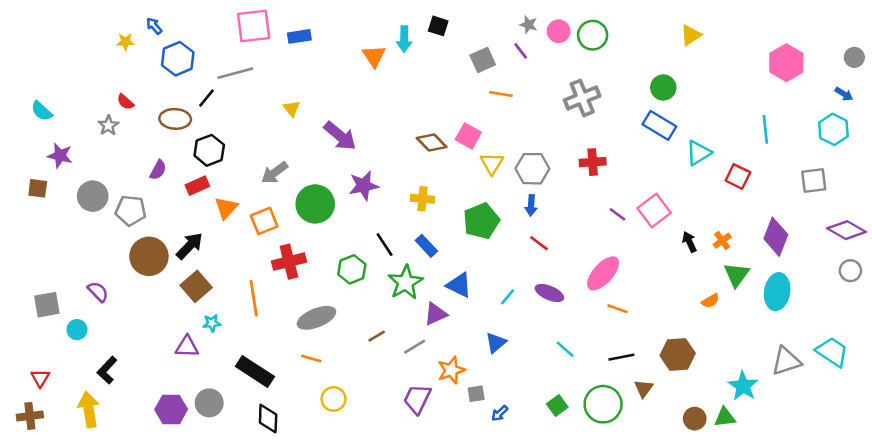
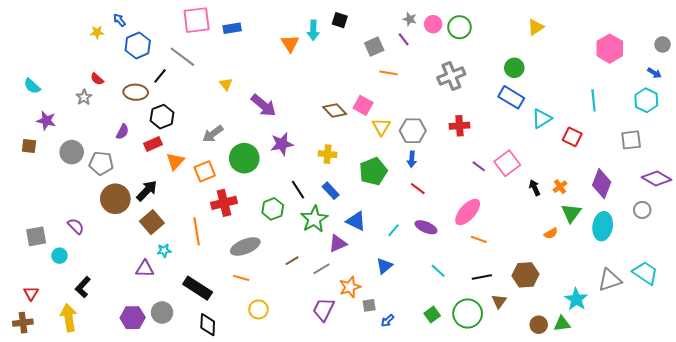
gray line: (235, 73) -> (182, 57), turned 52
gray circle: (850, 271) -> (642, 210), moved

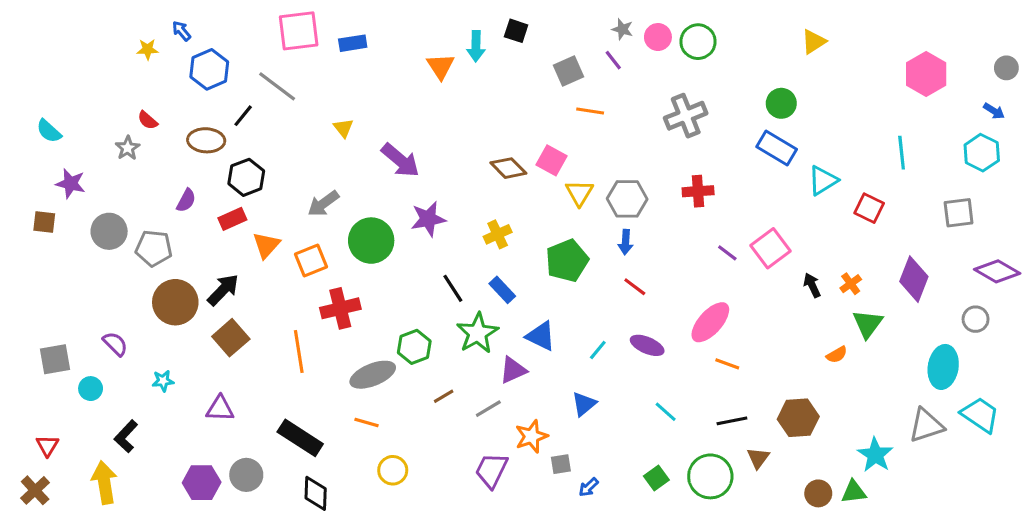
yellow cross: (328, 154) -> (498, 234), turned -30
green hexagon: (273, 209) -> (414, 347), moved
cyan ellipse: (603, 226) -> (943, 367), moved
cyan star: (164, 251) -> (163, 381), moved
brown cross: (23, 323) -> (35, 490), turned -36

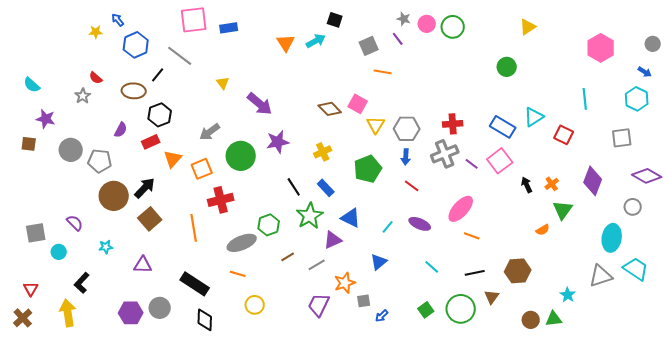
cyan arrow: (476, 46) -> (316, 41), moved, turned -120
gray cross: (686, 116) -> (445, 154), moved
blue rectangle: (777, 148) -> (503, 127), moved
cyan star: (875, 455) -> (568, 295), size x0.7

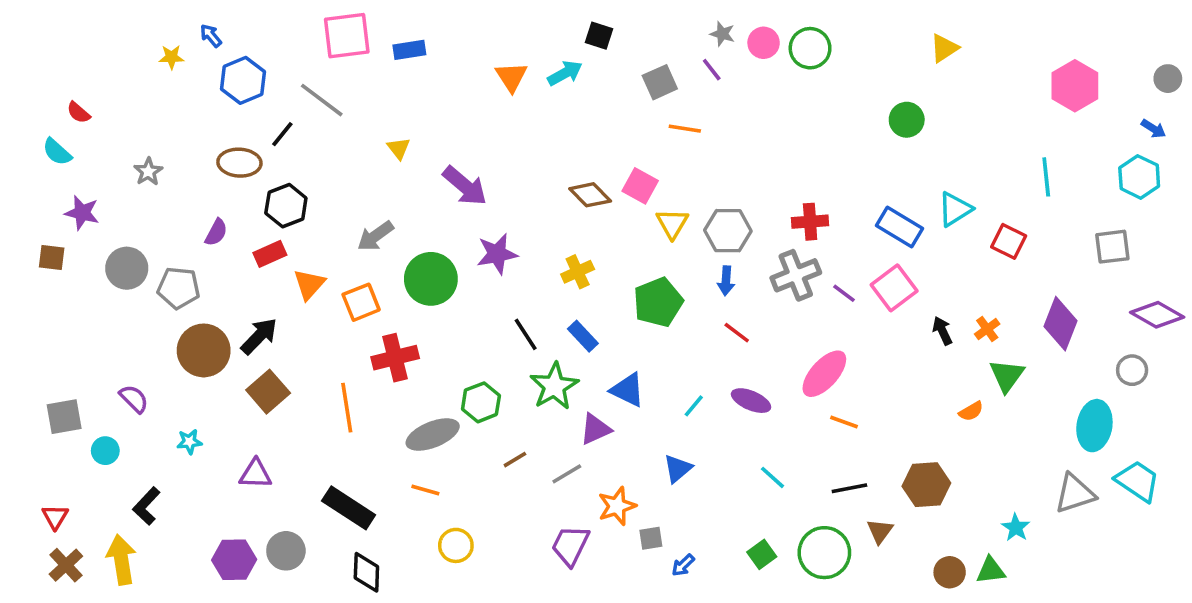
red semicircle: (96, 78) -> (78, 113), moved
brown cross: (23, 318) -> (66, 565), moved

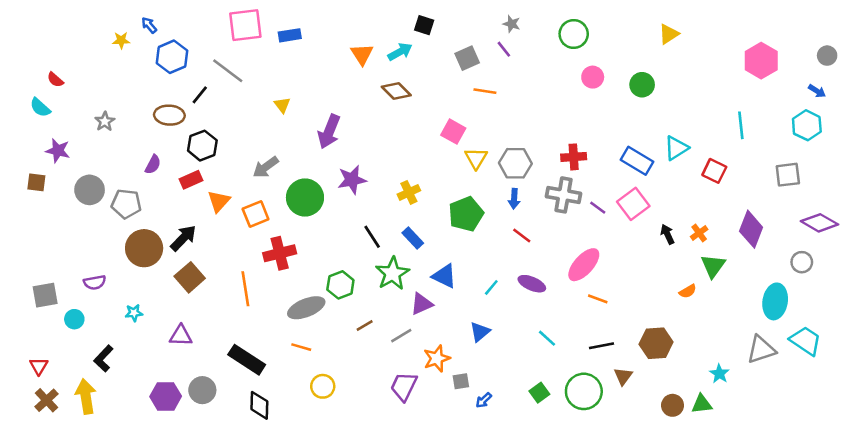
pink circle: (764, 43) -> (593, 77), moved
purple arrow: (465, 186) -> (329, 132), turned 72
brown diamond: (590, 195) -> (396, 91), moved
gray cross: (796, 275) -> (564, 195), turned 32
purple semicircle: (134, 399) -> (95, 282), turned 125

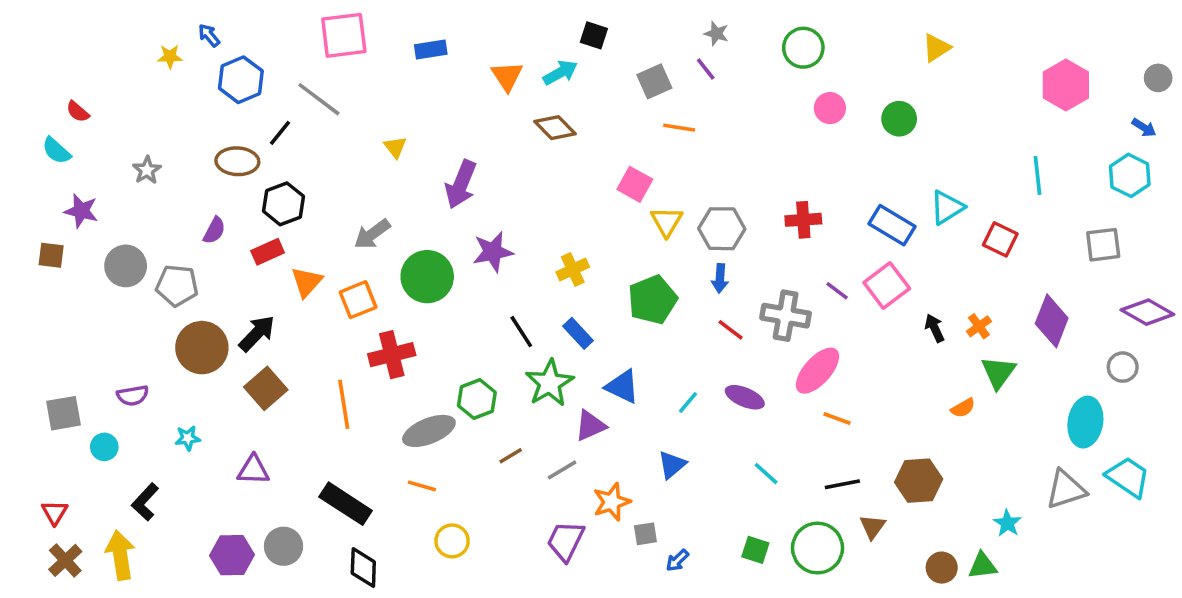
blue rectangle: (290, 35) -> (431, 50), moved
gray cross: (564, 195) -> (786, 316), moved
green square: (539, 393) -> (755, 550), turned -36

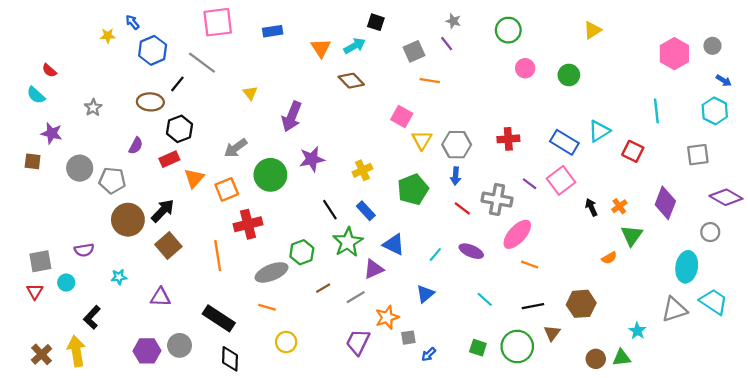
gray circle: (1158, 78) -> (712, 46), moved
red triangle: (55, 513) -> (35, 292), moved

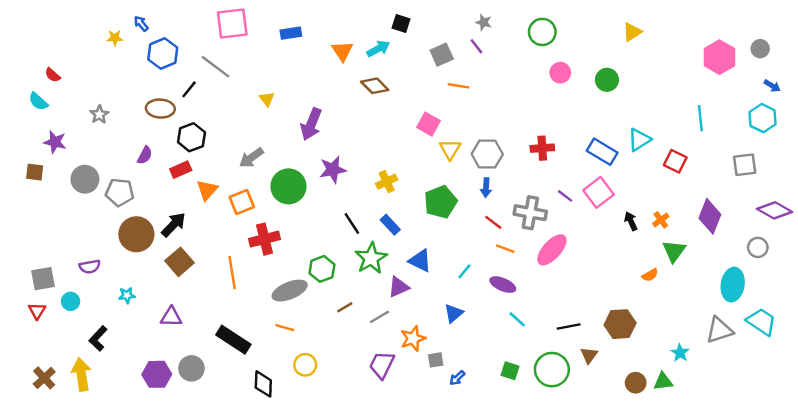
purple ellipse: (471, 251) -> (503, 285), moved
orange line: (530, 265) -> (505, 249), moved
black diamond: (230, 359) -> (263, 384), moved

